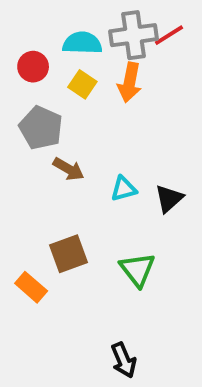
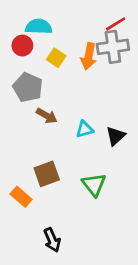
gray cross: (133, 35) -> (113, 47), moved
cyan semicircle: (82, 43) -> (39, 27), moved
black arrow: (124, 360) -> (52, 240), moved

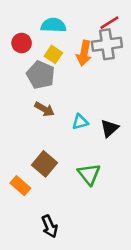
cyan semicircle: (39, 27) -> (53, 25), moved
gray pentagon: (28, 87) -> (41, 75), moved
brown square: (47, 174) -> (44, 164), turned -30

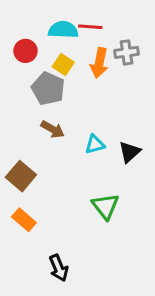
red line: (109, 23) -> (90, 27), moved, turned 36
gray cross: (107, 44) -> (127, 52), size x0.7
brown square: (44, 164) -> (21, 176), moved

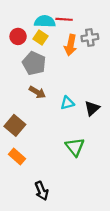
yellow square: (63, 64) -> (41, 38), moved

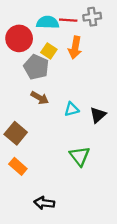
red circle: (18, 36) -> (19, 38), size x1.5
yellow square: (41, 38) -> (49, 51), moved
gray cross: (90, 38) -> (92, 17), moved
black arrow: (42, 191) -> (44, 203), turned 120

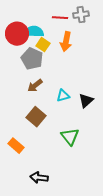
cyan semicircle: (48, 22) -> (34, 32), moved
brown arrow: (40, 98) -> (35, 86), turned 112
brown square: (16, 133) -> (36, 117), moved

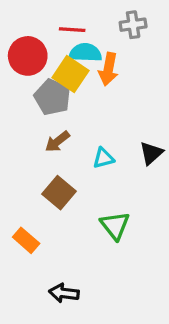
red line: (60, 18) -> (72, 30), moved
cyan semicircle: (34, 32) -> (85, 53), moved
yellow square: (43, 45) -> (71, 74), size x1.5
black triangle: (86, 101) -> (151, 153), moved

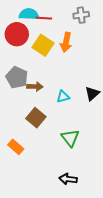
cyan semicircle: (85, 53) -> (29, 14), moved
gray pentagon: (52, 97) -> (17, 77), moved
brown arrow: (57, 142) -> (35, 87), turned -140
black arrow: (64, 293) -> (68, 179), moved

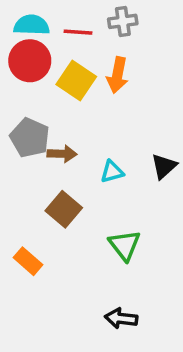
cyan semicircle: (29, 14) -> (32, 25), moved
gray cross: (81, 15) -> (123, 21), moved

